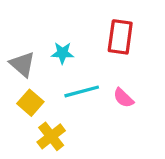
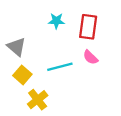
cyan star: (62, 53) -> (56, 21), moved
pink semicircle: (123, 98) -> (90, 57), moved

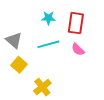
cyan line: (60, 67) -> (48, 44), moved
yellow cross: (38, 100) -> (42, 87), moved

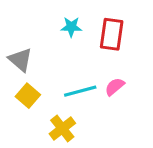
cyan line: (48, 44) -> (80, 91), moved
pink semicircle: (78, 49) -> (115, 87), moved, turned 96

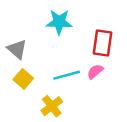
cyan star: (71, 27) -> (59, 22), size x1.5
red rectangle: (112, 34) -> (102, 43), moved

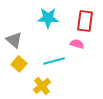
red rectangle: (102, 43) -> (85, 21), moved
pink semicircle: (95, 71) -> (77, 44), moved, turned 56

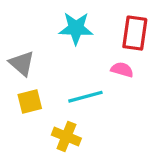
yellow square: (19, 64) -> (30, 101), turned 35
yellow cross: (42, 86) -> (66, 137), turned -30

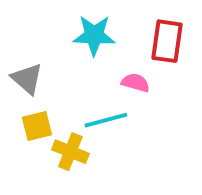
pink semicircle: (122, 70) -> (136, 83), moved
yellow cross: (66, 137) -> (70, 152), moved

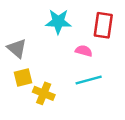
cyan line: (106, 120) -> (89, 80), moved

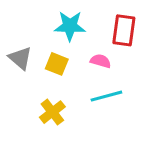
yellow square: (23, 78) -> (57, 64), moved, turned 36
yellow cross: (44, 93) -> (52, 112), turned 30

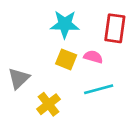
gray triangle: (20, 58) -> (19, 78), moved, turned 35
yellow square: (57, 64) -> (66, 59), moved

